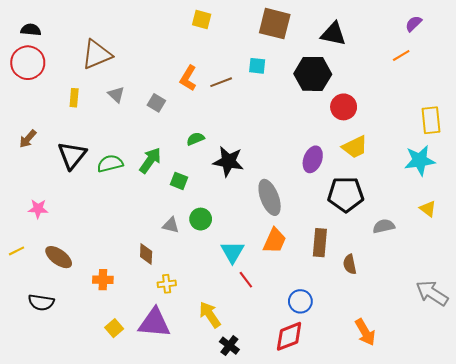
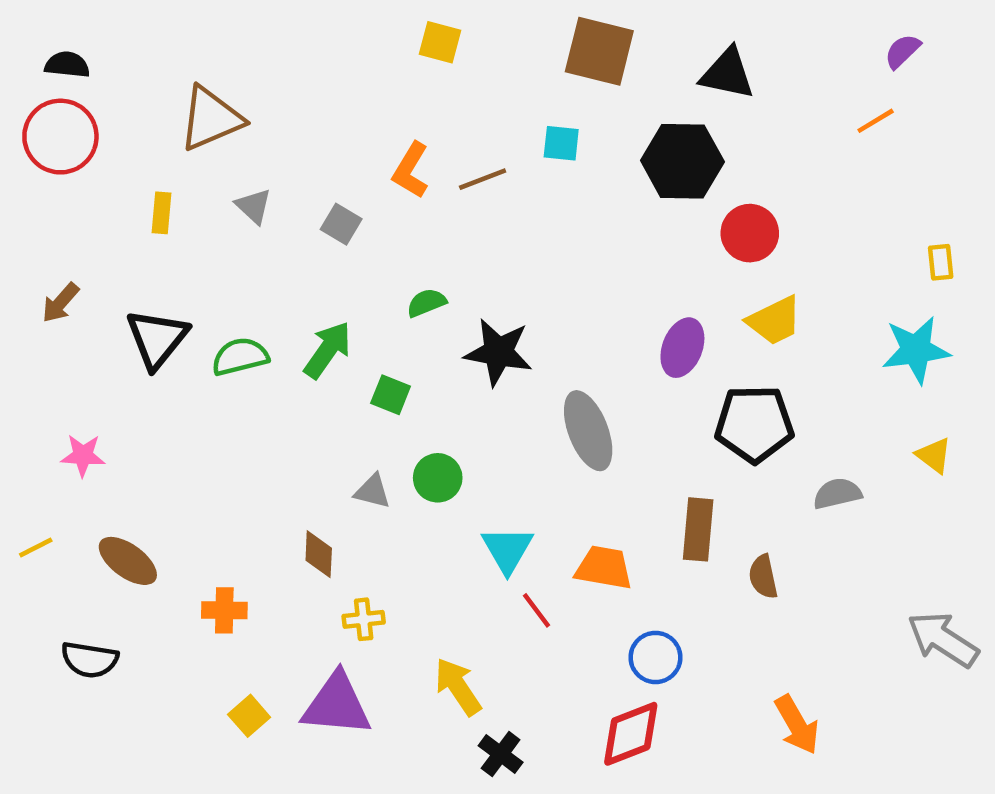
yellow rectangle: (431, 120) -> (941, 262), size x0.6
orange trapezoid: (275, 241) -> (604, 568), moved, turned -104

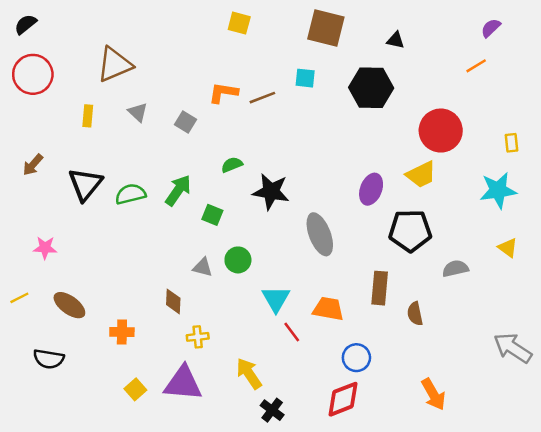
black semicircle: (67, 65) -> (25, 24), moved, turned -45
black triangle: (727, 74) -> (395, 40), size x0.6
orange L-shape: (411, 170) -> (223, 93), turned 68
red circle: (750, 233) -> (441, 131), moved, size x1.4

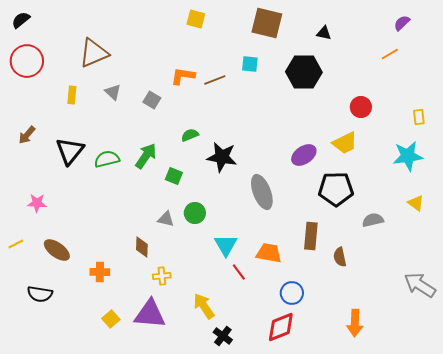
red circle: (441, 131) -> (361, 107), size x0.6
purple ellipse: (371, 189) -> (304, 155), turned 35
orange arrow: (433, 394) -> (355, 323), turned 32

